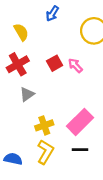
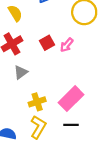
pink arrow: (75, 65) -> (67, 45), turned -96

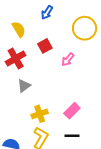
red square: (47, 43) -> (45, 46), moved
pink rectangle: (71, 99) -> (72, 111), size x0.7

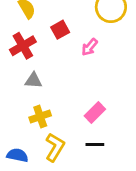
gray triangle: (24, 86) -> (33, 80), turned 40
yellow cross: (40, 114) -> (40, 117), moved

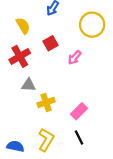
yellow cross: (40, 117) -> (46, 102), moved
black line: (95, 145) -> (79, 138), turned 64

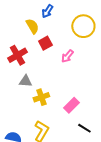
yellow semicircle: (23, 26) -> (32, 26), moved
black line: (79, 138) -> (84, 128), moved, turned -32

